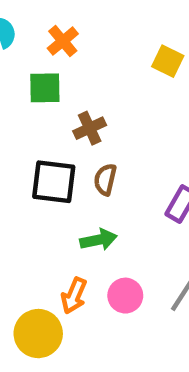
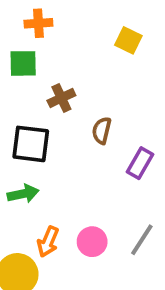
orange cross: (63, 41) -> (38, 23), turned 36
brown semicircle: (105, 179) -> (102, 131), moved
green arrow: (98, 240) -> (23, 194), moved

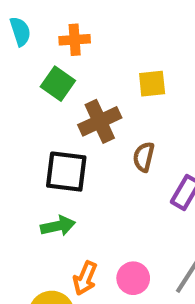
yellow square: (128, 40) -> (152, 84), moved, turned -32
green square: (23, 63) -> (58, 84), turned 36
brown cross: (61, 98) -> (100, 121), size x1.4

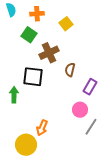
yellow square: (152, 84) -> (66, 24), moved, turned -32
green arrow: (58, 226) -> (14, 95), moved, turned -77
pink circle: (133, 278) -> (80, 110), moved

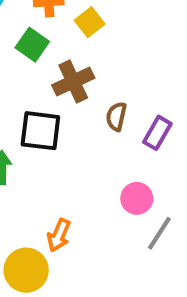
yellow square: (66, 24) -> (90, 22), moved
purple rectangle: (90, 87) -> (157, 133), moved

